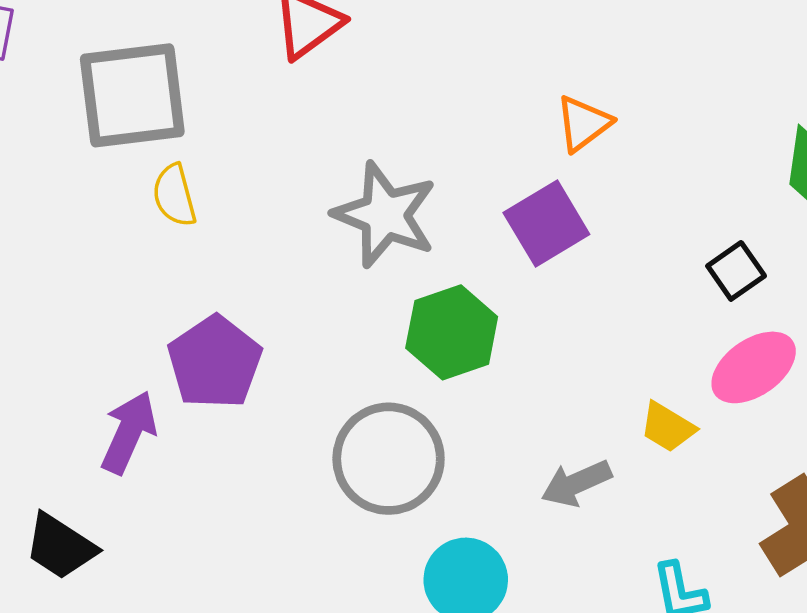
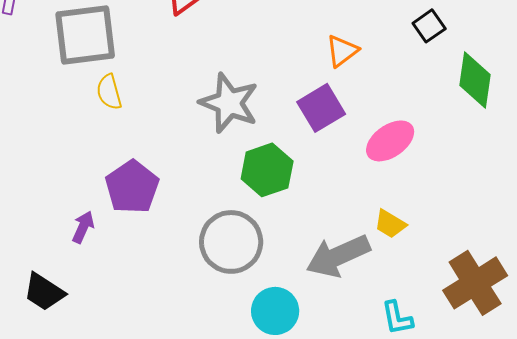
black square: (736, 271) -> (429, 26), moved
pink ellipse: (754, 367) -> (390, 141), moved
purple arrow: (129, 432) -> (83, 227), size x0.7
gray arrow: (576, 483) -> (338, 256), size x1.6

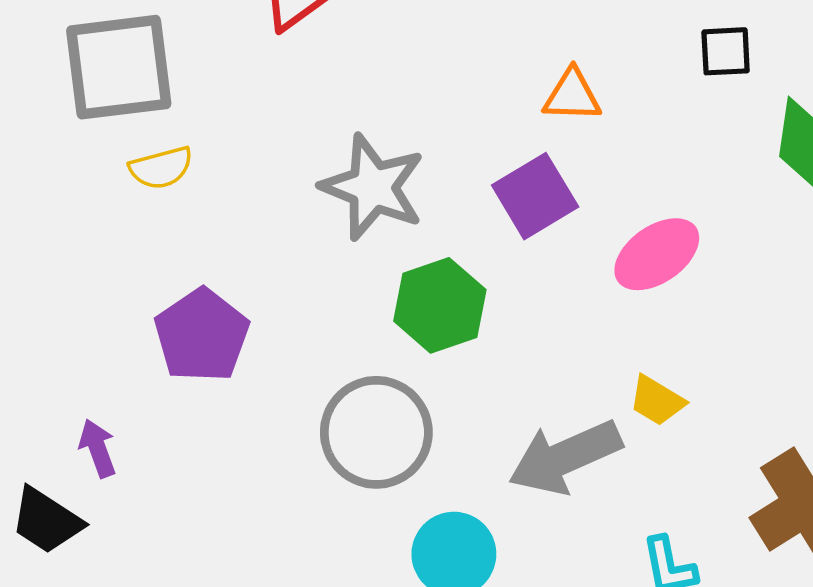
black square: (429, 26) -> (726, 51), turned 32
orange triangle: (342, 51) -> (572, 95), turned 39
yellow semicircle: (109, 92) -> (161, 168), turned -90
purple arrow: (83, 227) -> (98, 448), moved, turned -44

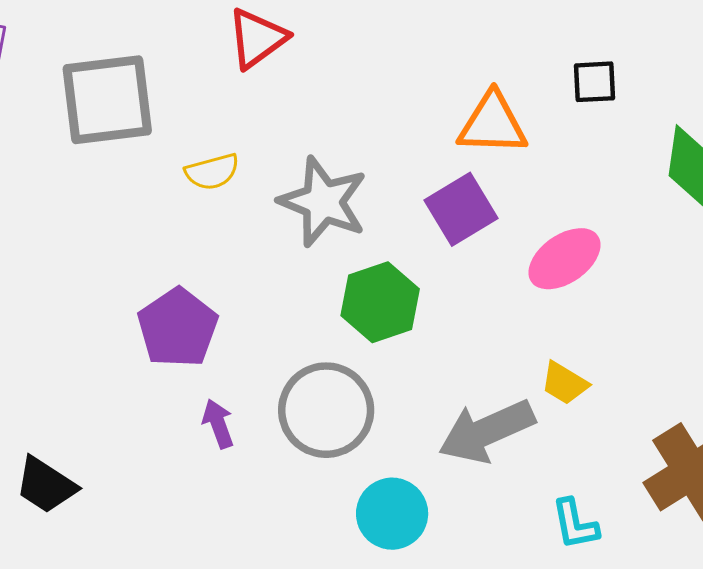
black square: (726, 51) -> (594, 82), moved
orange triangle: (572, 95) -> (493, 124), size x1.4
yellow semicircle: (161, 168) -> (212, 172), moved
purple arrow: (98, 448) -> (218, 424), moved

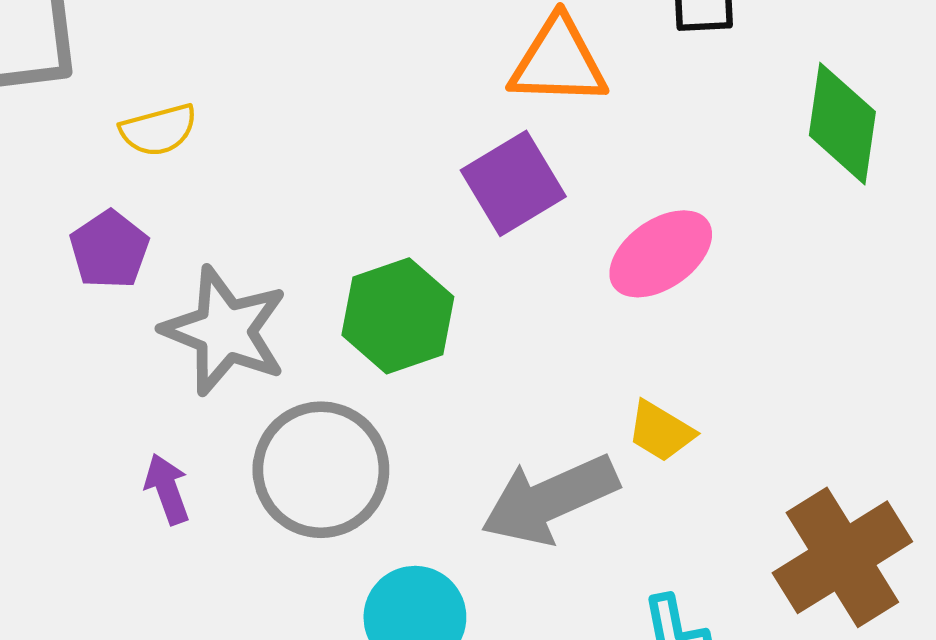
gray star: (323, 202) -> (225, 331), moved
purple pentagon: (178, 328) -> (109, 250), moved, size x0.7

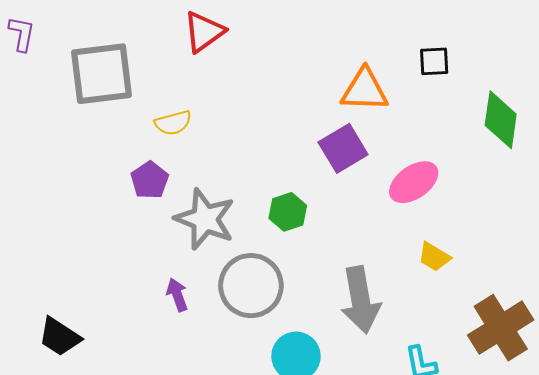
green hexagon: (398, 316) -> (288, 212), size x0.7
yellow trapezoid: (661, 431) -> (434, 257), moved
gray arrow: (550, 500) -> (360, 300), turned -76

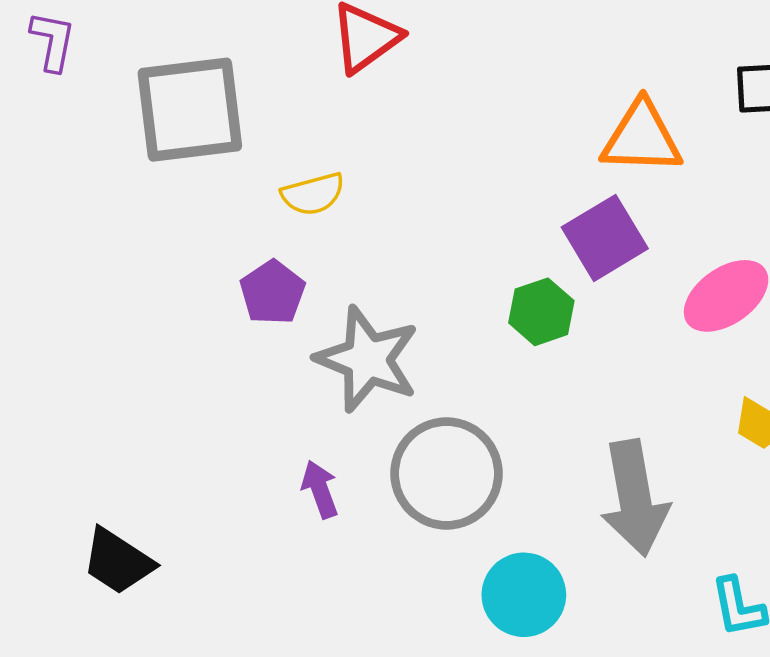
green hexagon: (288, 212) -> (541, 312), moved

